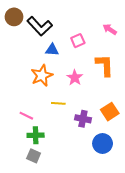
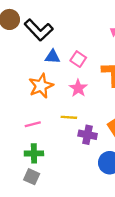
pink square: (78, 41) -> (78, 59), moved, turned -32
yellow line: (58, 103) -> (69, 117), moved
pink line: (26, 116) -> (33, 124), moved, turned -40

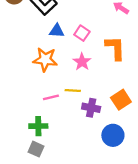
orange star: (41, 86) -> (45, 59), turned 30
pink line: (33, 124) -> (51, 97), moved

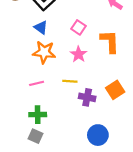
blue triangle: (57, 31) -> (41, 27), moved, turned 32
pink line: (51, 97) -> (37, 83), moved
blue circle: (113, 135) -> (98, 135), moved

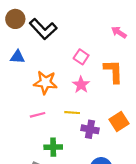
blue triangle: (41, 27) -> (18, 57), moved, turned -32
green cross: (38, 115) -> (53, 147), moved

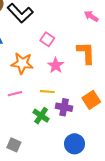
pink square: (81, 57) -> (47, 39), moved
green cross: (53, 147) -> (41, 116), moved, turned 35

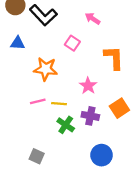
pink arrow: (91, 16) -> (93, 19), moved
pink star: (56, 65) -> (88, 86), moved
yellow line: (47, 92) -> (59, 104), moved

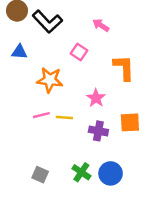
orange square: (119, 108) -> (130, 122), turned 30
green cross: (66, 125) -> (81, 172), moved

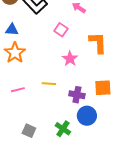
orange star: (50, 80) -> (15, 53), moved, turned 30
pink star: (96, 98) -> (70, 59), moved
pink line: (41, 115) -> (18, 90), moved
blue circle: (111, 173) -> (87, 116), moved

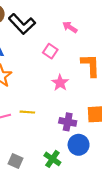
yellow line: (49, 84) -> (27, 112), moved

